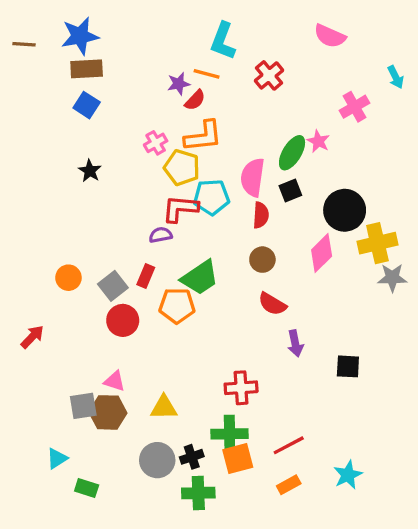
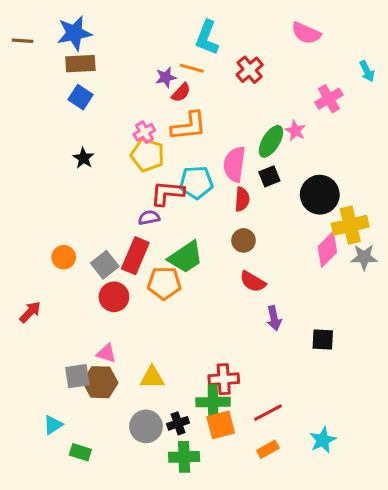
yellow pentagon: (182, 168) -> (148, 155), moved
pink diamond: (322, 253) -> (327, 250), moved
red rectangle: (146, 276) -> (135, 256), size x1.6
red cross: (241, 388) -> (224, 379), moved

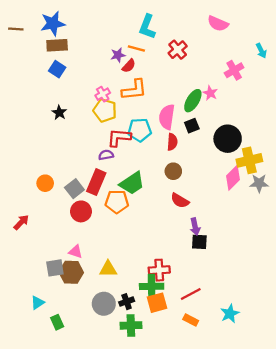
black square: (323, 340) -> (199, 242), moved
orange rectangle: (268, 449) -> (191, 320), turned 56
green rectangle: (80, 452) -> (57, 322), turned 48

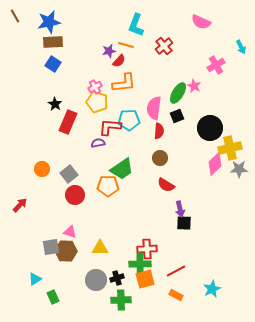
brown line: (16, 29) -> (15, 16), moved, turned 56
red rectangle: (96, 182) -> (68, 122), moved

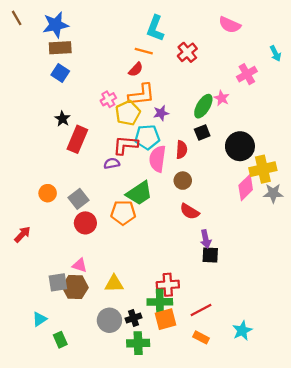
purple star: (109, 51) -> (161, 113), moved
yellow pentagon: (97, 102) -> (128, 113), moved, turned 30
pink semicircle: (154, 108) -> (158, 159), moved

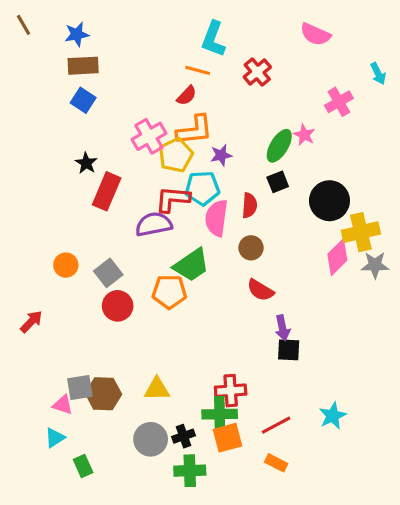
blue star: (56, 25) -> (77, 34), size x0.7
pink cross: (108, 99) -> (149, 136), size x1.5
purple semicircle: (112, 163) -> (154, 224), size x1.6
pink triangle: (80, 265) -> (63, 405), moved
cyan star: (242, 331) -> (333, 416), moved

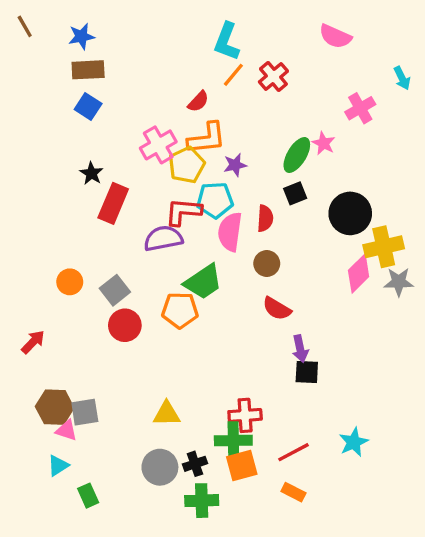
orange line: (198, 70) -> (233, 75), moved, turned -65
brown hexagon: (103, 394) -> (55, 407), moved

